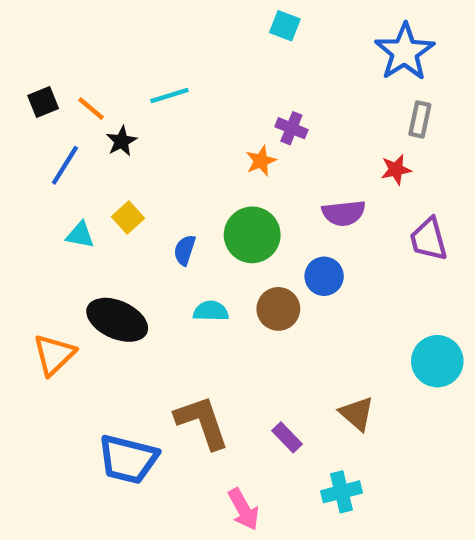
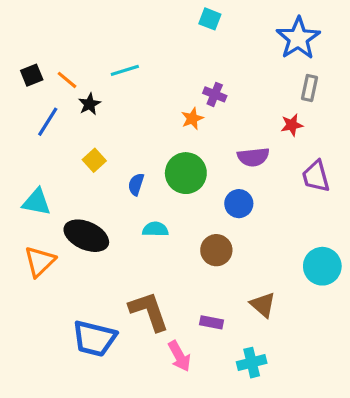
cyan triangle: (80, 235) -> (37, 202), moved, size x1.4
brown circle: (278, 309) -> (216, 250), moved
purple rectangle: (287, 437) -> (212, 322), turned -35
pink arrow: (243, 509) -> (179, 356), moved

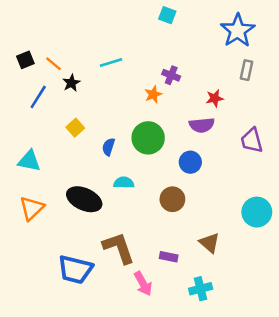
cyan line: (125, 70) -> (111, 62), moved
red star: (292, 125) -> (215, 98), moved
black ellipse: (86, 236) -> (84, 199), moved

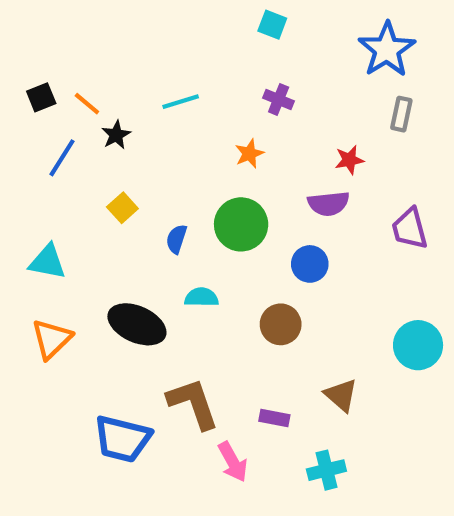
purple cross: (171, 75) -> (279, 99), moved

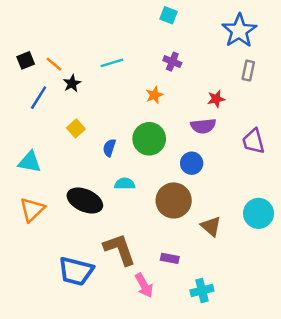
brown circle: (281, 324) -> (174, 200), size x1.4
brown triangle: (341, 395) -> (211, 226), moved

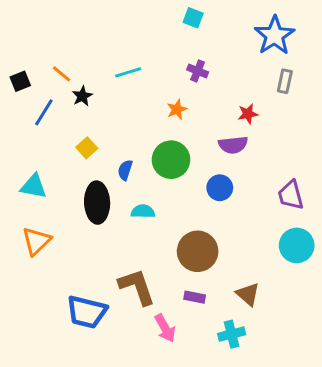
black square: (26, 60) -> (20, 81), moved
purple trapezoid: (253, 141) -> (291, 195), moved
black ellipse: (85, 200) -> (97, 203), moved, turned 64
brown circle: (174, 200) -> (198, 251), moved
brown triangle: (211, 226) -> (248, 294), moved

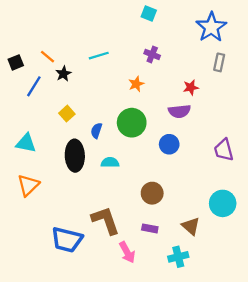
cyan circle: (297, 245) -> (223, 203), moved
brown circle: (198, 251) -> (152, 193), size x0.7

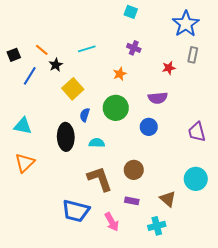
red star: (191, 87) -> (169, 68), moved
yellow square: (67, 114) -> (73, 89), moved, size x1.5
brown L-shape: (106, 220) -> (100, 179), moved
blue trapezoid: (67, 240) -> (76, 211), moved

